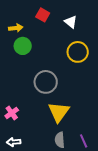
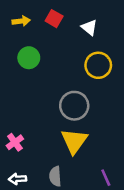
yellow arrow: (16, 28) -> (21, 21), moved
gray circle: (46, 82) -> (74, 106), moved
gray semicircle: (60, 140) -> (55, 176), moved

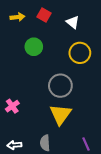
green circle: (29, 58) -> (34, 47), moved
pink cross: (15, 142) -> (12, 106), moved

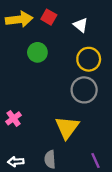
yellow arrow: (17, 17) -> (19, 19), size x1.6
gray circle: (60, 86) -> (84, 90), moved

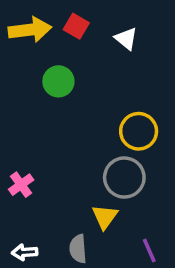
yellow circle: (89, 59) -> (139, 131), moved
gray circle: (84, 90) -> (124, 178), moved
yellow triangle: (67, 127) -> (105, 217), moved, size x0.7

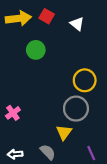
gray semicircle: (78, 249) -> (48, 152), turned 140

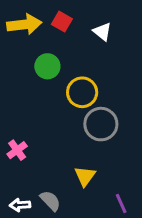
yellow circle: (85, 80) -> (82, 92), moved
gray circle: (76, 109) -> (101, 124), moved
gray semicircle: (48, 152) -> (50, 201), moved

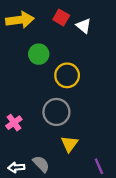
red square: (62, 22) -> (61, 18), moved
gray circle: (101, 124) -> (56, 112), moved

